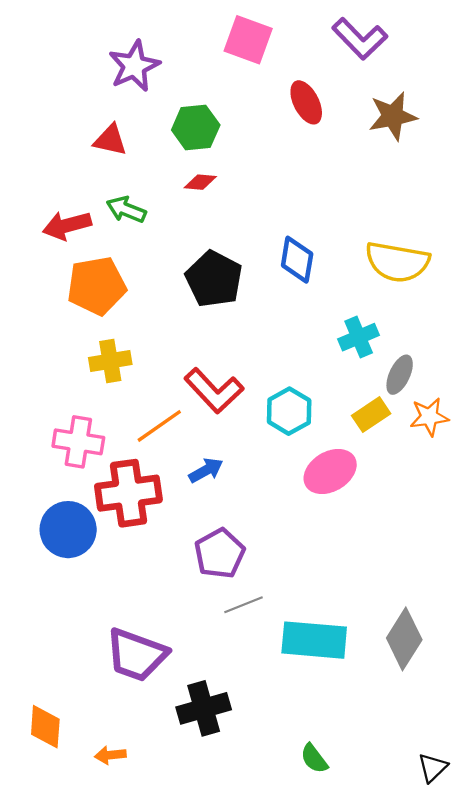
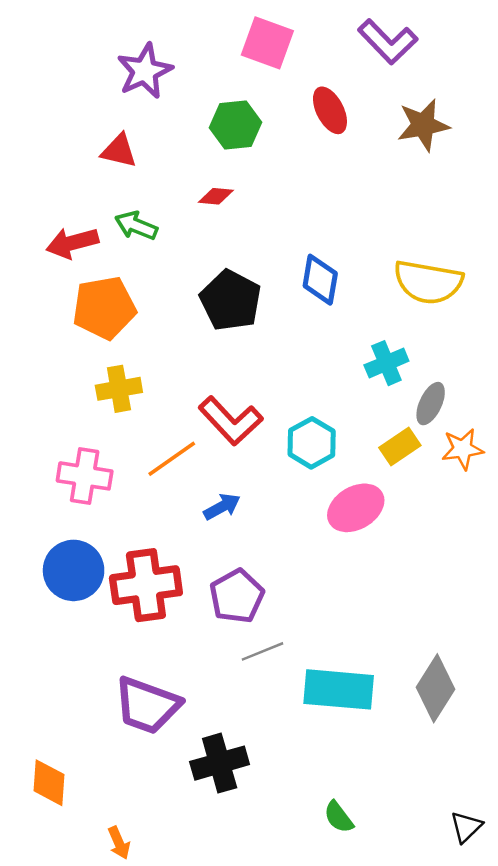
green hexagon: (196, 127) -> (236, 125), moved
red cross: (128, 493) -> (146, 585), moved
orange arrow: (110, 755) -> (119, 843), moved, turned -108

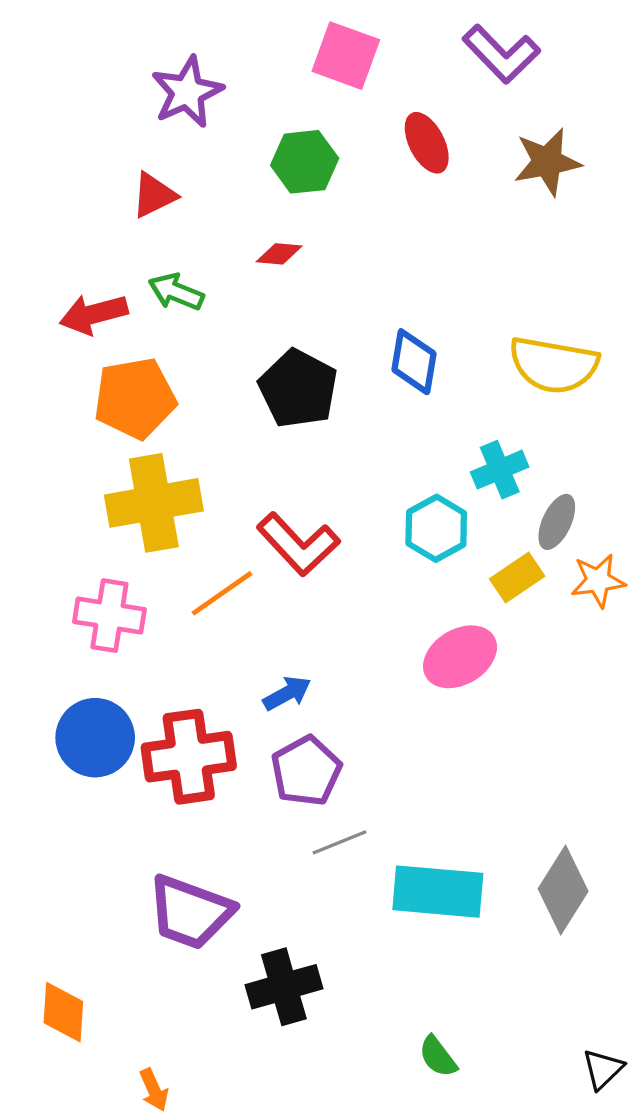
red triangle: (119, 151) -> (154, 195), turned -39
yellow cross: (119, 389) -> (154, 503), size x1.6
cyan hexagon: (312, 443) -> (436, 528), moved
blue arrow: (222, 507) -> (287, 693), moved

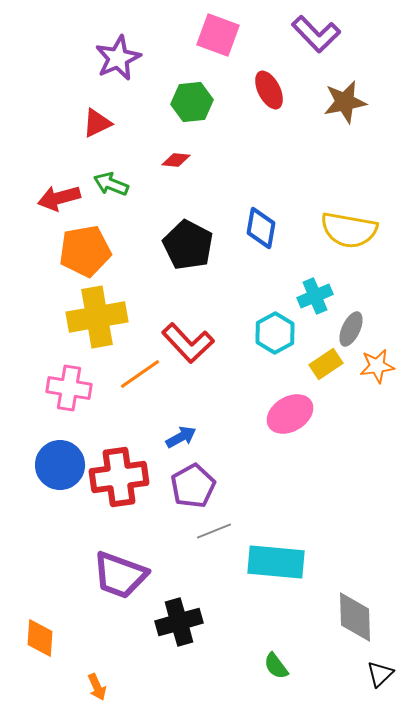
gray diamond: (563, 890) -> (355, 617), moved, turned -34

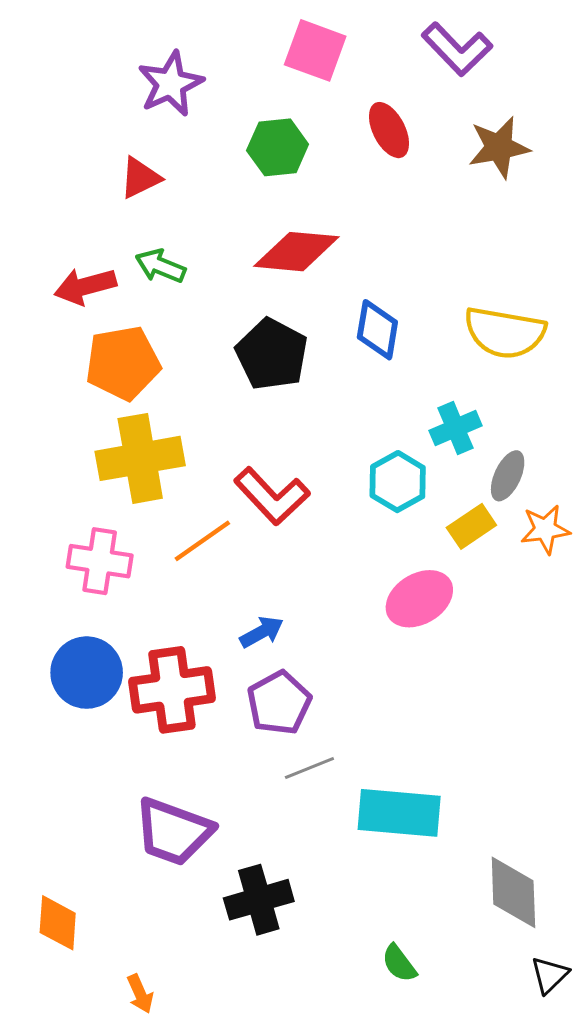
red diamond: (176, 160) -> (296, 252), moved, size x2.0

